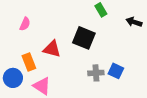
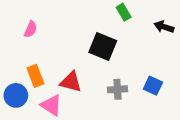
red triangle: (52, 49) -> (71, 82), moved
blue square: (116, 71) -> (153, 86), moved

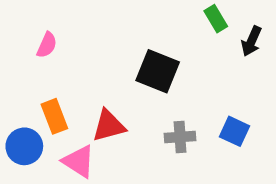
green rectangle: (124, 12) -> (216, 19), moved
black arrow: (164, 27) -> (251, 41), turned -84
red triangle: (71, 82) -> (109, 126), turned -30

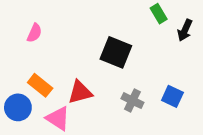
orange rectangle: (54, 116) -> (40, 85), turned -30
gray cross: (180, 137) -> (132, 101), turned 30

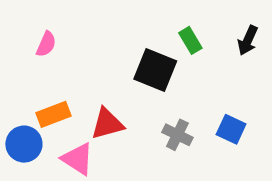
green rectangle: (159, 14) -> (190, 40), moved
orange rectangle: (40, 85) -> (54, 114), turned -60

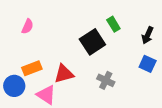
black arrow: (248, 40) -> (148, 35), moved
black square: (155, 70) -> (92, 42), turned 35
blue square: (231, 129) -> (148, 64), moved

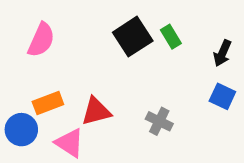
pink semicircle: (27, 26) -> (41, 40), size x1.5
black square: (92, 42) -> (133, 37), moved

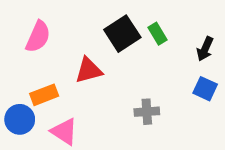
red triangle: (96, 111) -> (89, 70), moved
gray cross: (159, 121) -> (147, 112), turned -30

